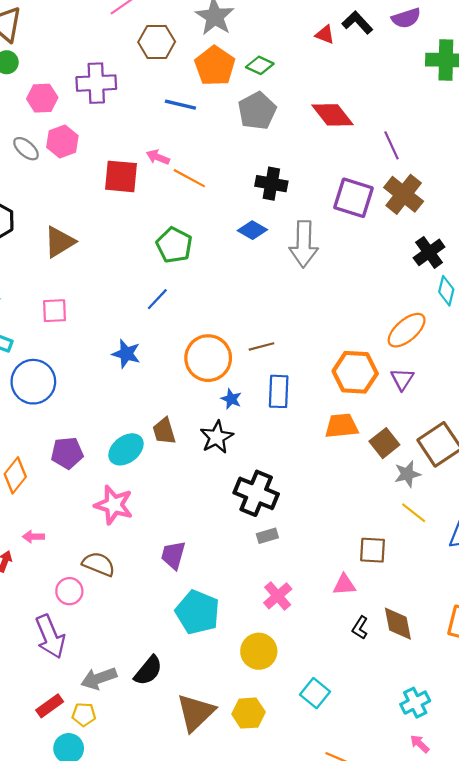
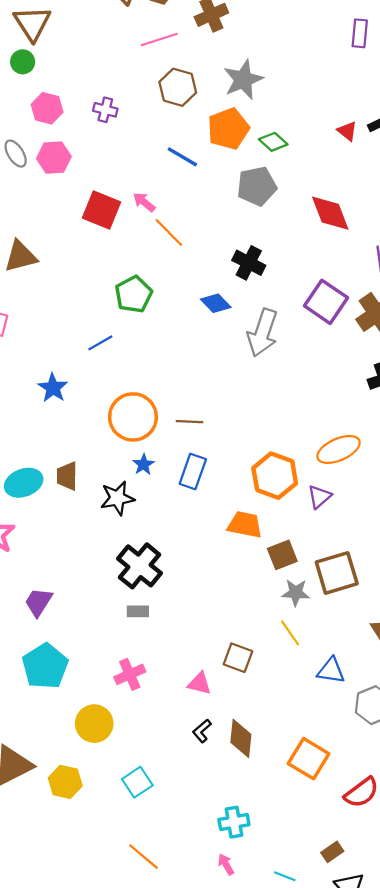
purple cross: (96, 83) -> (105, 110), size x0.6

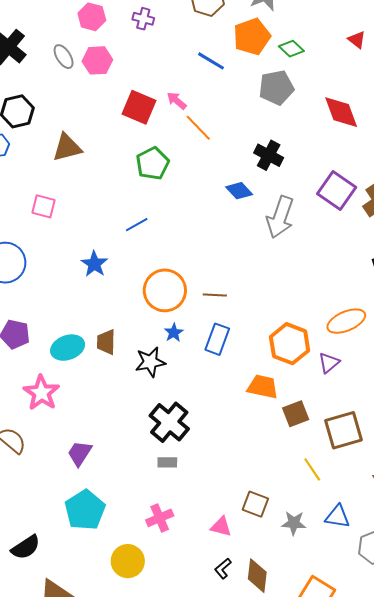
green pentagon: (134, 294) -> (152, 163), moved
gray star: (296, 593) -> (294, 523), moved
yellow line: (290, 633) -> (312, 469), moved

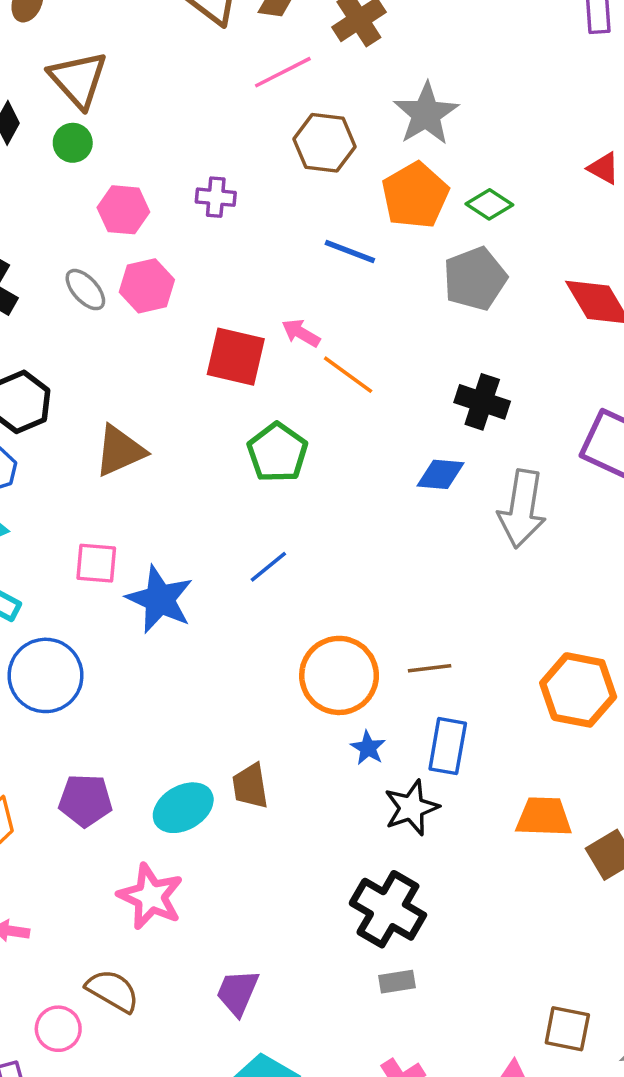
blue diamond: (239, 191) -> (440, 474), turned -32
blue star: (94, 264) -> (160, 599), moved, size x1.4
orange hexagon: (290, 344) -> (578, 690), moved
black star: (150, 362) -> (411, 808), moved

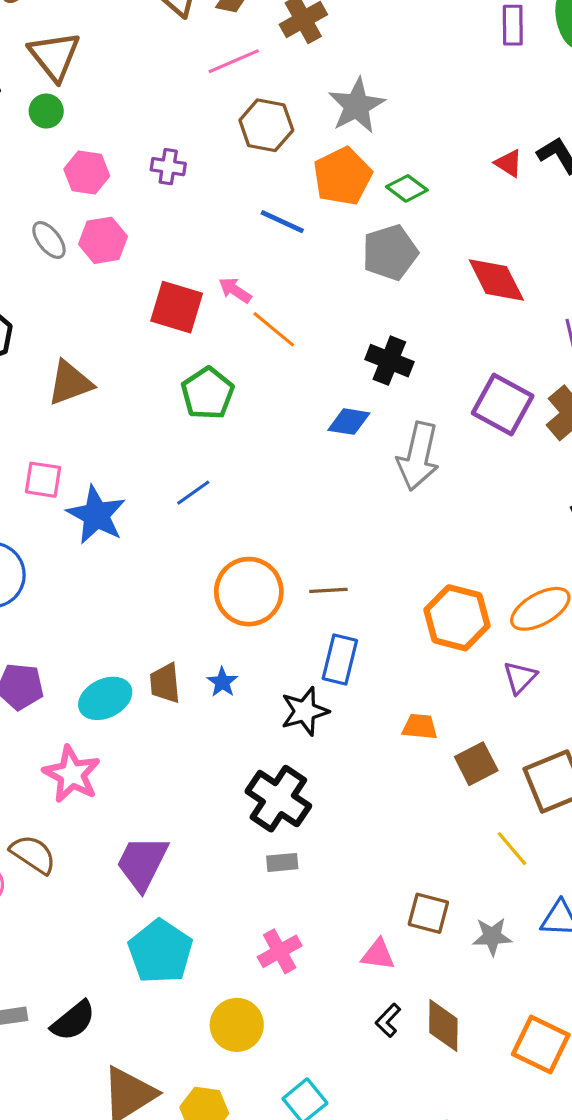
blue star: (368, 748) -> (222, 682), moved
orange trapezoid: (544, 817) -> (420, 727), size x0.7
purple trapezoid: (238, 992) -> (142, 863), size x1.4

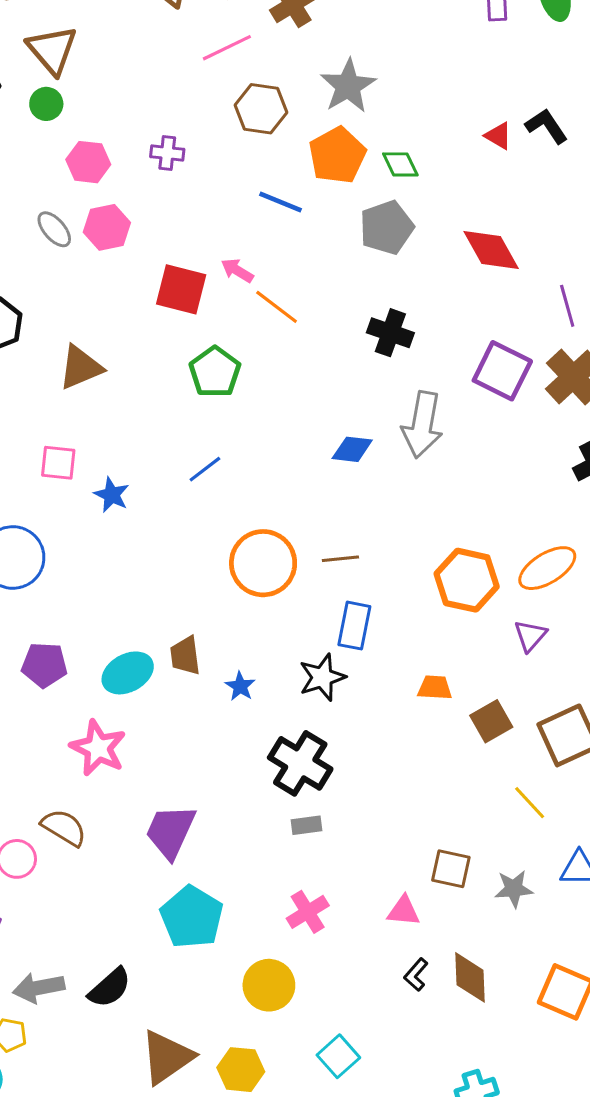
green diamond: (407, 188) -> (400, 164), turned 30
blue diamond: (349, 422) -> (352, 449), moved
blue star: (96, 515) -> (112, 495), size x0.6
blue star: (222, 682) -> (240, 686), moved

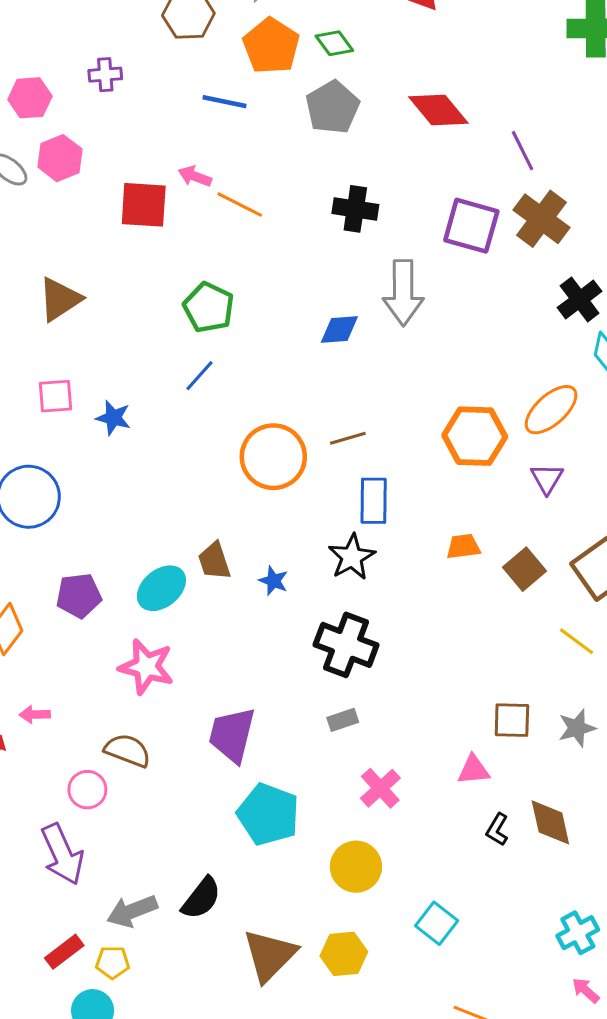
green pentagon: (215, 372) -> (209, 307), moved
gray rectangle: (307, 825) -> (343, 720), moved

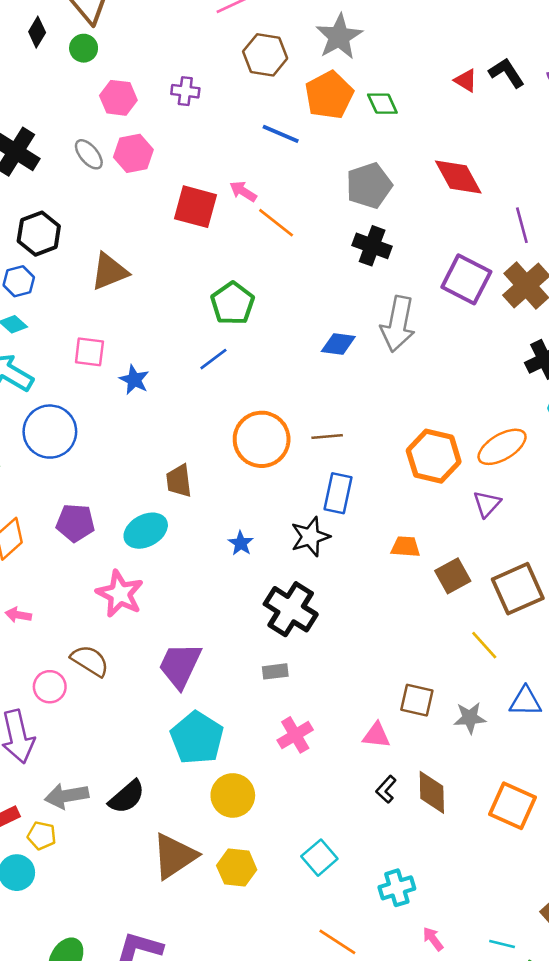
gray pentagon: (332, 107) -> (369, 186), moved
brown trapezoid: (214, 561) -> (179, 481), moved
yellow circle: (356, 867) -> (233, 795), moved
cyan cross: (578, 933) -> (397, 888), moved

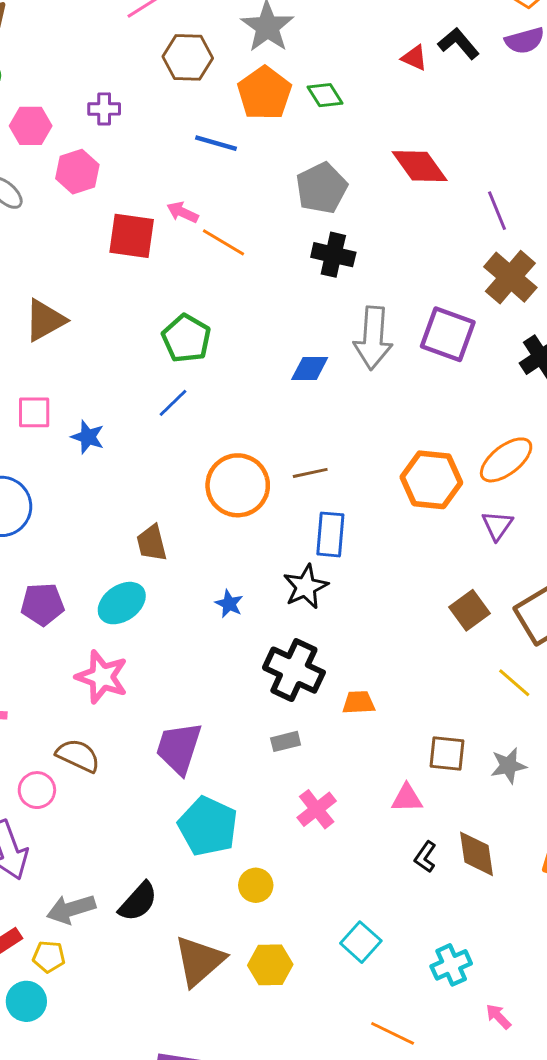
pink hexagon: (133, 153) -> (77, 172), moved
purple square: (466, 279) -> (448, 334), moved
orange trapezoid: (405, 547) -> (359, 703), moved
yellow circle: (233, 795) -> (256, 885), size x0.7

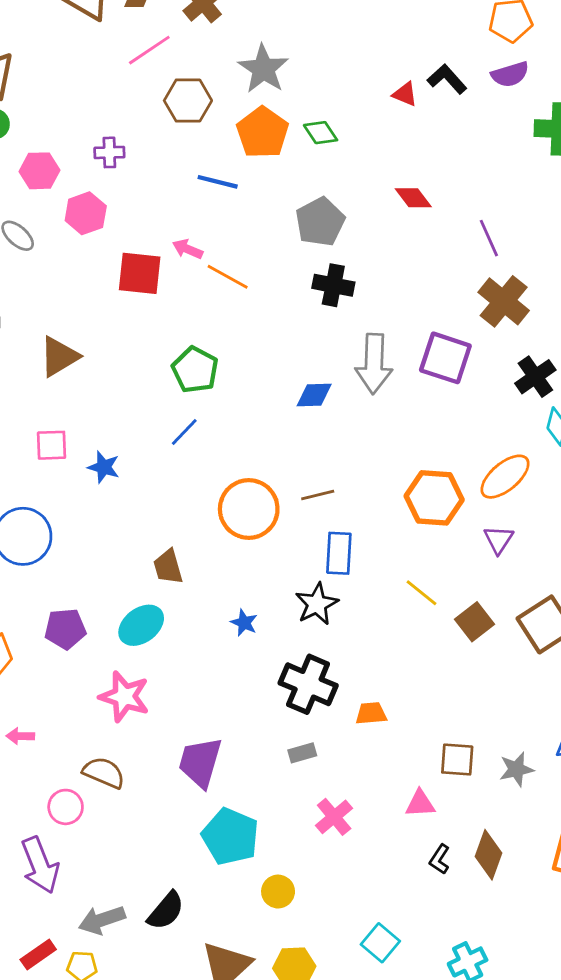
red diamond: (420, 166) -> (413, 198), size x0.7
yellow line: (514, 683) -> (421, 593), moved
brown diamond: (477, 854) -> (489, 855), turned 30

